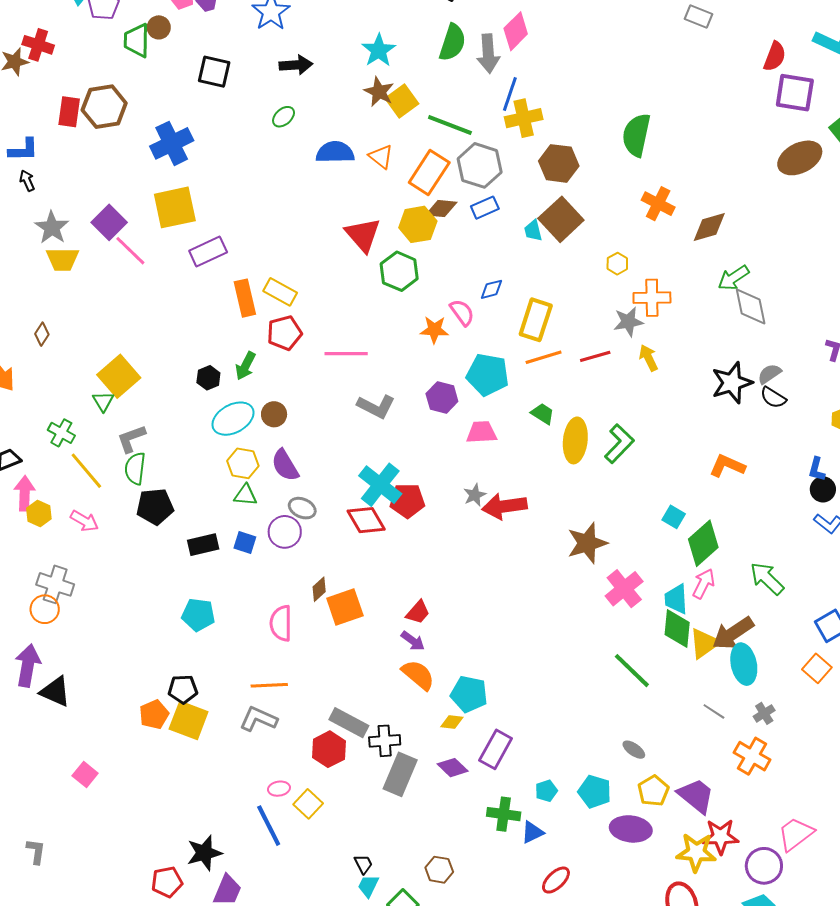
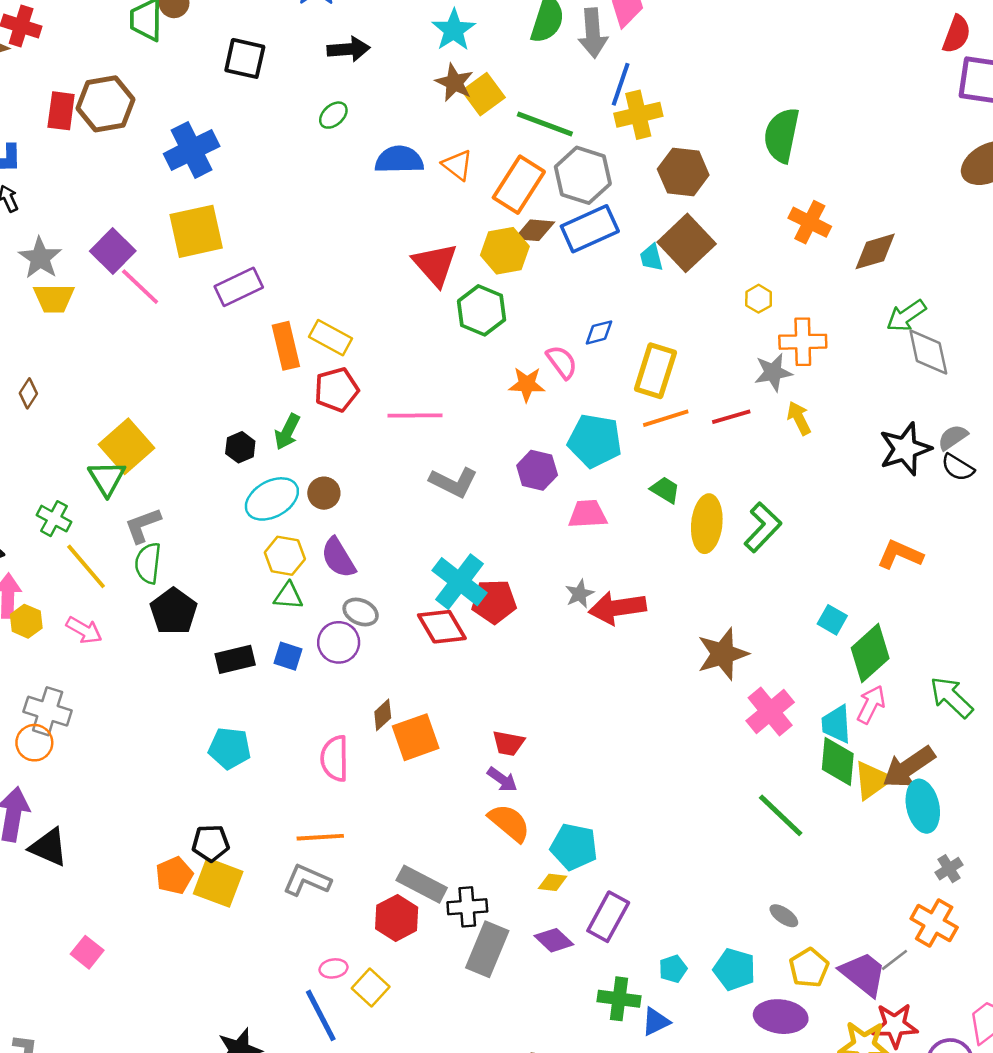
blue rectangle: (485, 208) -> (590, 229), size x1.6
green triangle: (103, 401) -> (107, 478), size x1.4
black pentagon: (155, 507) -> (174, 611), turned -30
red trapezoid: (418, 612) -> (508, 743), turned 60
gray line: (714, 711) -> (895, 960), moved, turned -70

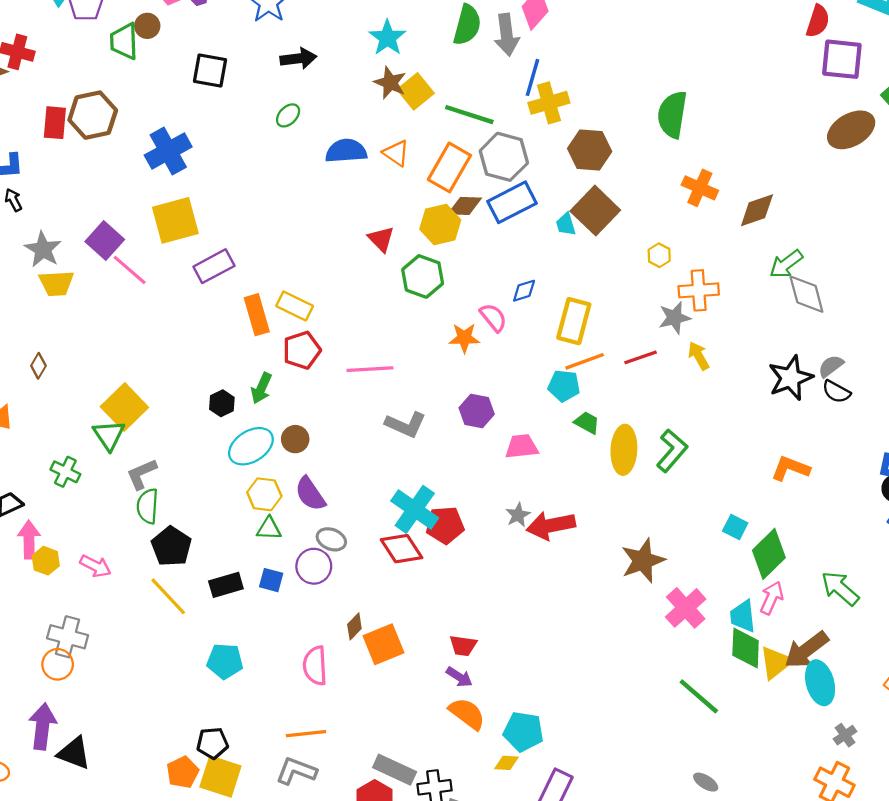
red triangle: (435, 264) -> (381, 239), size x0.7
cyan pentagon: (595, 441) -> (564, 386), moved, size x0.7
yellow line: (86, 566) -> (168, 596), moved

